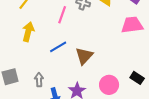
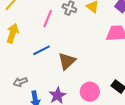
gray arrow: (39, 80) -> (20, 82), turned -112

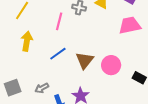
pink circle: (90, 92) -> (111, 65), moved

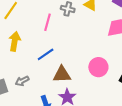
brown triangle: (85, 60) -> (62, 74), moved, turned 48
gray arrow: (42, 88) -> (22, 81), moved

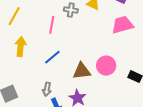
brown triangle: (62, 74) -> (82, 71), moved
gray arrow: (22, 81) -> (47, 89), moved, turned -48

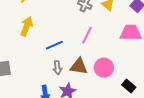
pink line: (52, 25) -> (87, 35), moved
gray arrow: (47, 89) -> (57, 68), moved, turned -32

